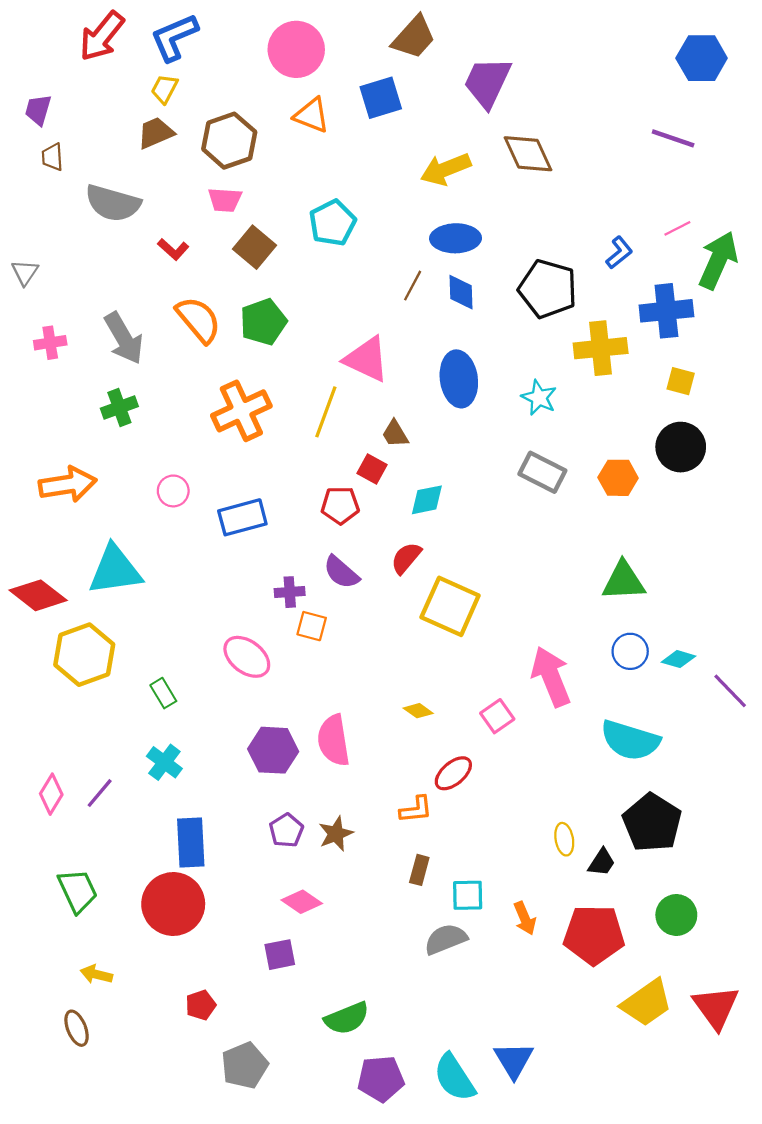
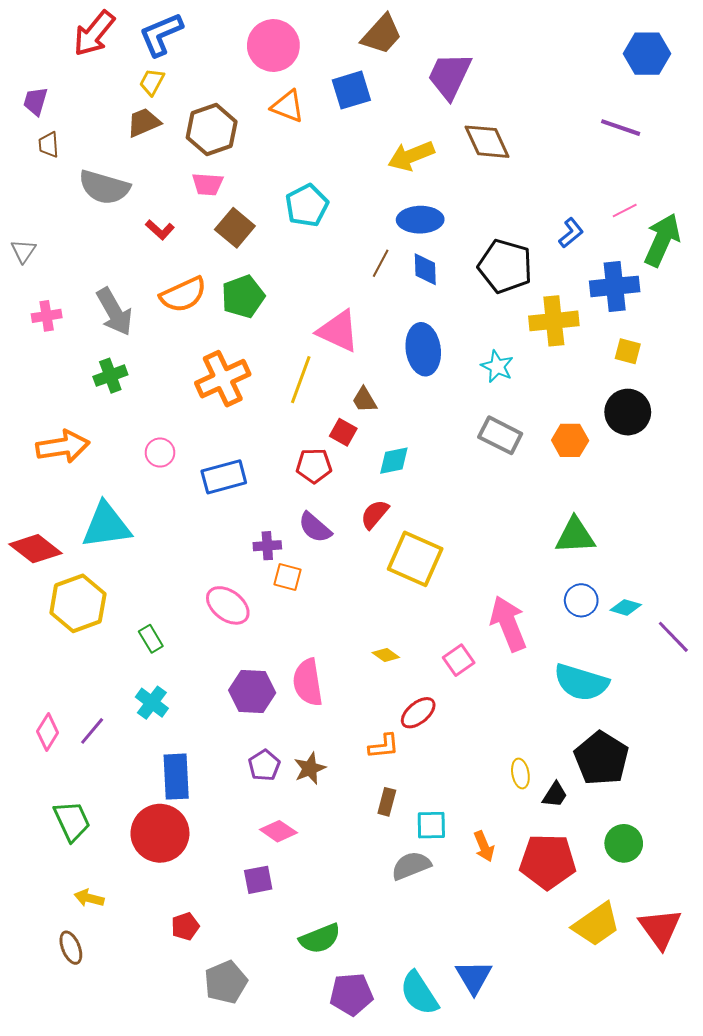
orange semicircle: (198, 320) -> (183, 295), turned 105

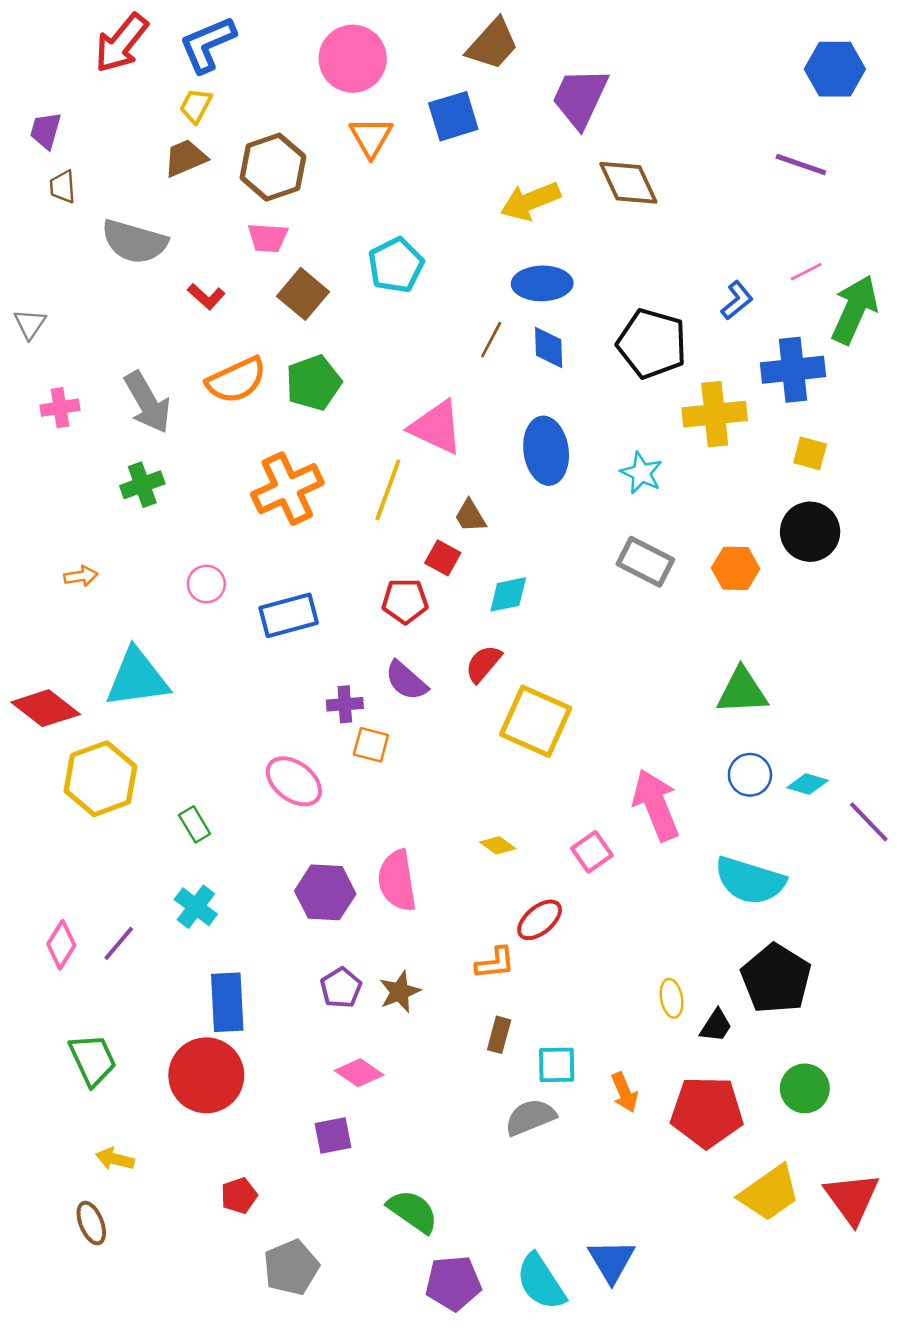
orange triangle: (288, 106) -> (371, 137), turned 39
orange arrow: (63, 446) -> (81, 576), size x0.5
green semicircle: (320, 939) -> (413, 1211), turned -123

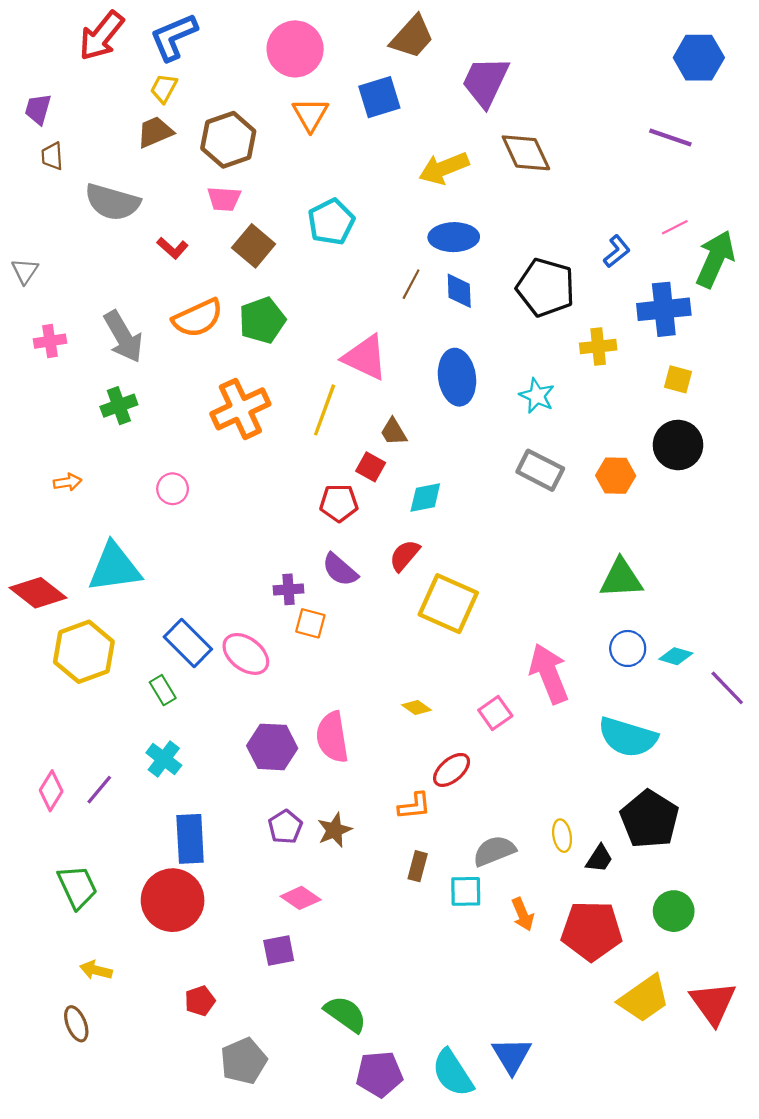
yellow cross: (715, 414) -> (598, 347), size x0.7
blue rectangle: (289, 615) -> (188, 643), moved, turned 60
gray semicircle: (530, 1117) -> (494, 851), moved

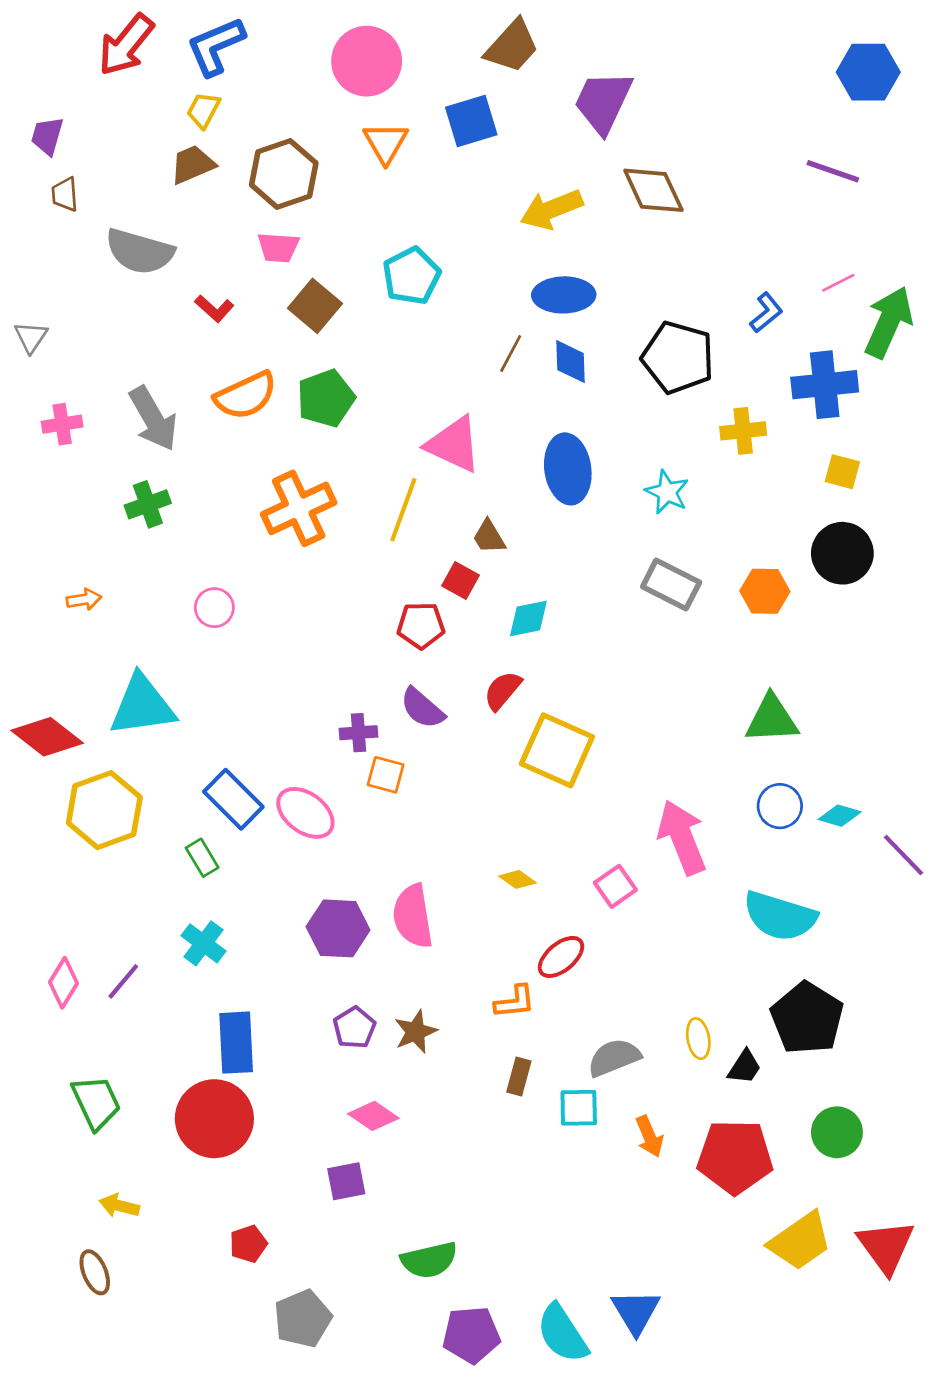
green semicircle: (345, 1014) -> (429, 1260), turned 132

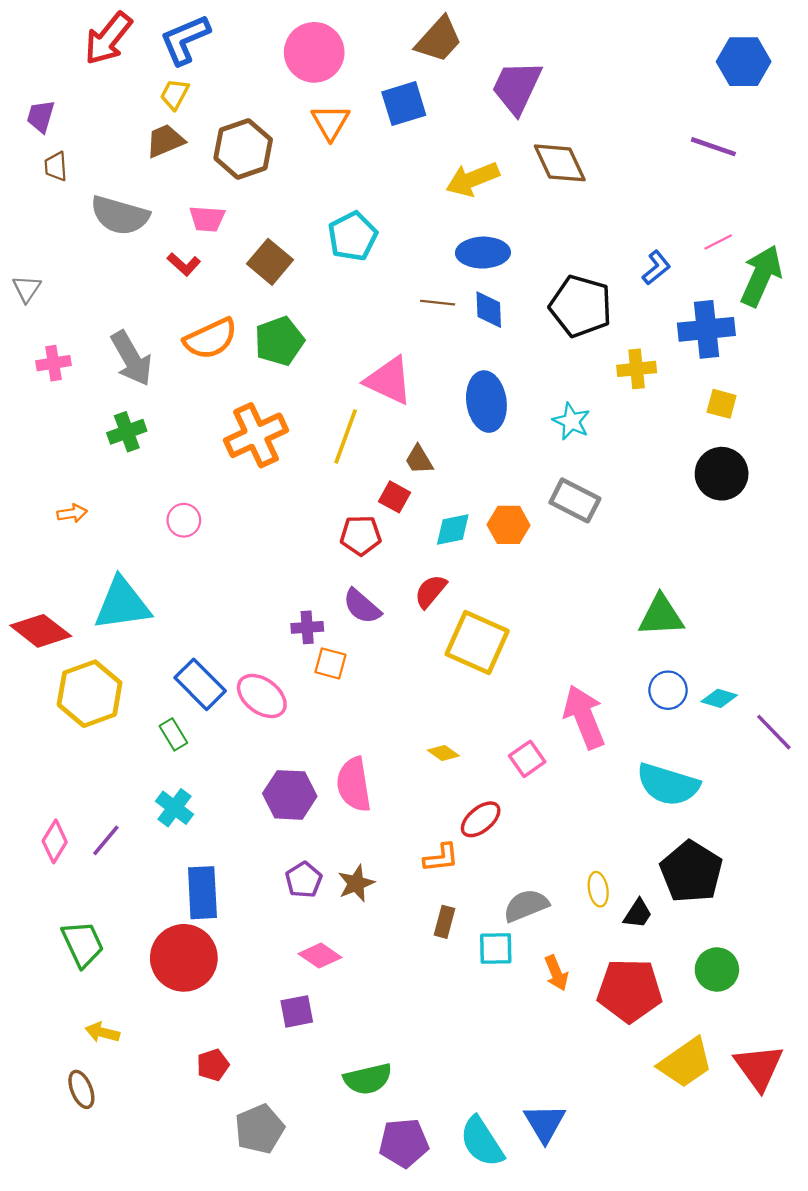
pink trapezoid: (278, 247) -> (207, 219), moved
brown line: (511, 353) -> (438, 303), turned 68
orange hexagon: (765, 591) -> (509, 525), moved

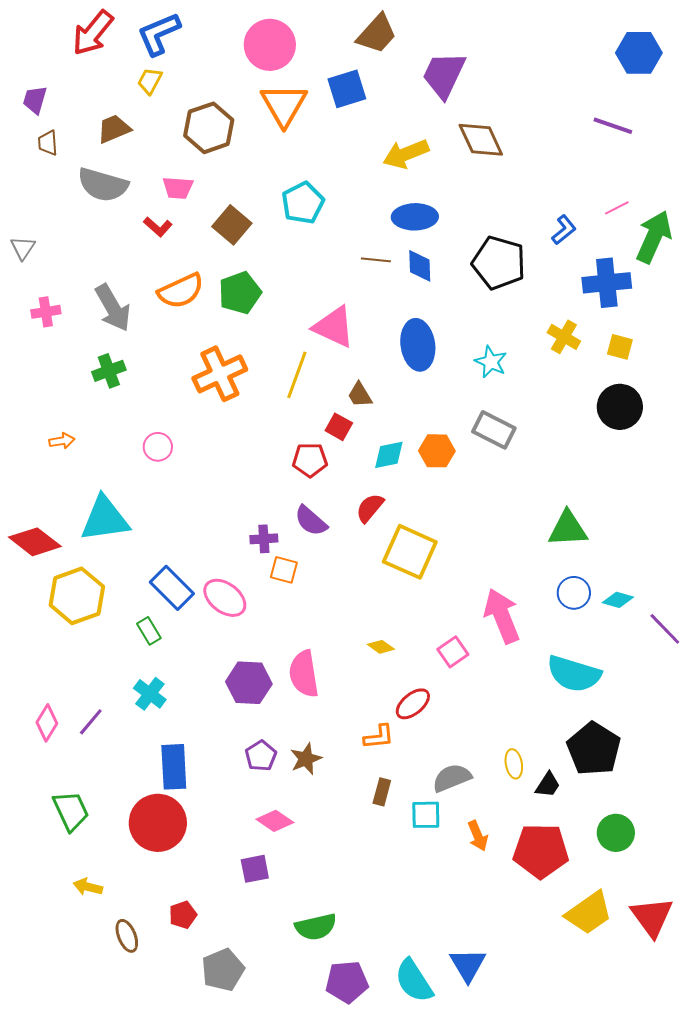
orange triangle: (330, 122) -> (284, 105), size x1.4
brown trapezoid: (165, 141) -> (114, 129), moved
yellow cross: (637, 369) -> (564, 337), moved, turned 36
brown ellipse: (81, 1089) -> (127, 936), moved

